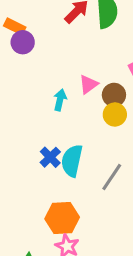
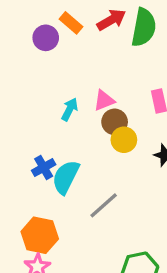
orange rectangle: (15, 27) -> (71, 23), moved
brown circle: (114, 95) -> (115, 122), moved

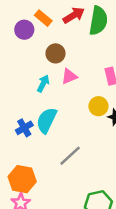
brown circle: (115, 122) -> (56, 53), moved
yellow circle: (124, 140) -> (98, 106), moved
cyan semicircle: (66, 177) -> (47, 120), moved

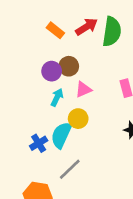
purple circle: (24, 30) -> (52, 71), moved
yellow circle: (98, 106) -> (78, 119), moved
gray line: (70, 156) -> (70, 169), moved

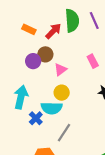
red arrow: (87, 27) -> (53, 31), moved
cyan arrow: (57, 97) -> (21, 97), moved, size x1.6
cyan semicircle: (61, 135) -> (52, 108), turned -100

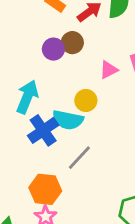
pink triangle: (61, 70) -> (109, 70), moved
blue cross: (36, 118) -> (43, 130), size x1.5

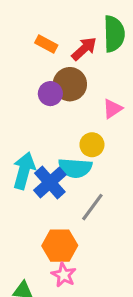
brown circle: (72, 43) -> (70, 84), size x1.4
cyan arrow: (27, 97) -> (24, 171), moved

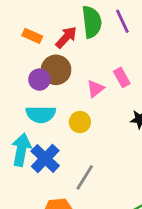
cyan semicircle: (75, 168) -> (41, 114), moved

